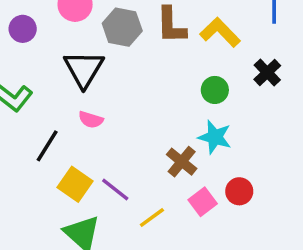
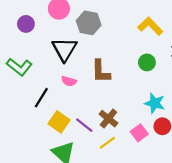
brown L-shape: (171, 25) -> (101, 71), moved
cyan star: (215, 137) -> (155, 103), moved
brown cross: (182, 162) -> (108, 119), moved

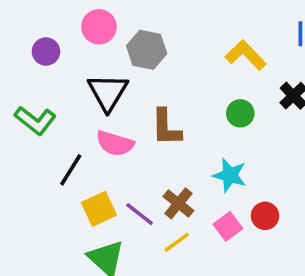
pink semicircle: (69, 81) -> (115, 143), size x1.5
cyan star: (155, 103) -> (230, 175), moved
yellow square: (59, 122) -> (99, 209), turned 30

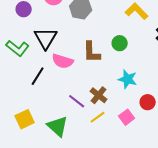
black triangle: (108, 92) -> (46, 38), moved
green circle: (240, 113) -> (120, 43), moved
yellow square: (99, 209) -> (25, 119), moved
pink square: (228, 226) -> (127, 117), moved

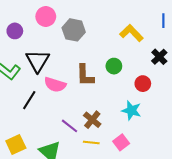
cyan star: (128, 79) -> (131, 110), moved
red circle: (148, 102) -> (143, 84), moved
yellow line: (98, 117) -> (91, 142), turned 42

